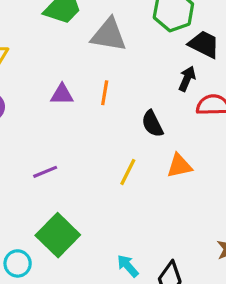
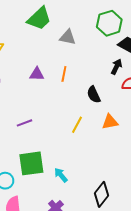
gray triangle: (109, 35) -> (68, 37), size x0.7
green square: (58, 235) -> (31, 163), turned 36
cyan arrow: (128, 266) -> (61, 175), moved

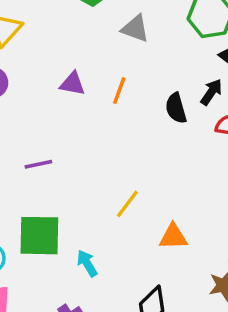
black semicircle: (94, 95) -> (176, 108), moved
orange triangle: (110, 122) -> (173, 237), moved
yellow line: (77, 125) -> (127, 204), moved

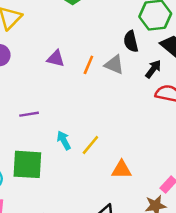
gray triangle: (135, 29) -> (114, 65), moved
black semicircle: (176, 108) -> (131, 41), moved
cyan arrow: (87, 263) -> (64, 140), moved

